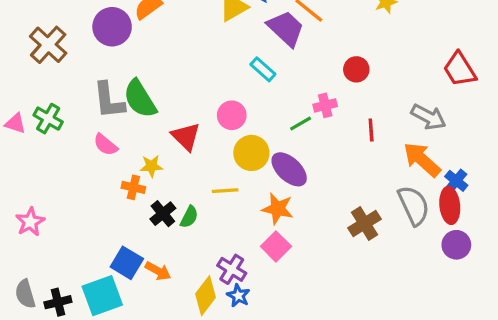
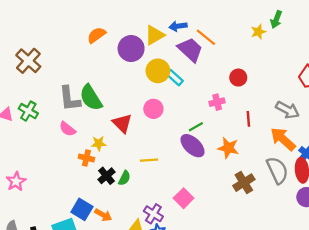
purple circle: (112, 27) -> (131, 49), moved
green line: (301, 123) -> (196, 127), moved
yellow circle: (251, 153) -> (158, 71), moved
orange star: (278, 209) -> (228, 148), moved

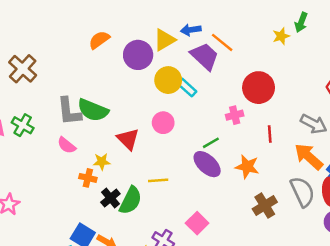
red circle: (238, 78) -> (259, 88), size x1.6
green semicircle: (91, 98) -> (93, 110), turned -36
green semicircle: (124, 178) -> (131, 200), size x1.6

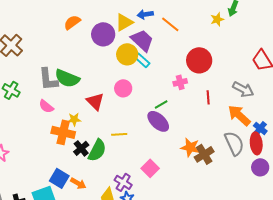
purple trapezoid: (205, 56) -> (142, 40), moved
orange star: (247, 167) -> (190, 147), moved
orange cross: (88, 178) -> (63, 132), size x1.6

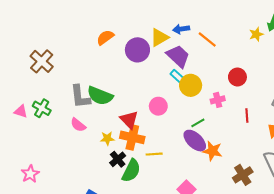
yellow circle: (127, 54) -> (191, 85), moved
red circle: (199, 60) -> (237, 77), size x0.7
orange cross: (63, 132) -> (132, 137), moved
orange star: (190, 147) -> (212, 151), moved
black cross: (81, 148) -> (118, 159), moved

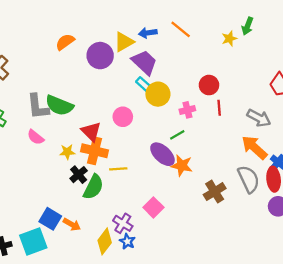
orange line: (207, 40) -> (181, 29), moved
red line: (247, 116) -> (219, 108), moved
green line: (198, 123) -> (177, 135), moved

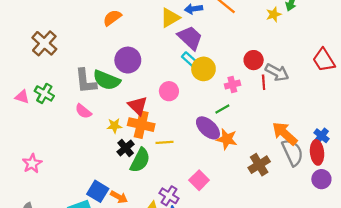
purple circle: (100, 56) -> (128, 60), moved
gray arrow: (259, 118) -> (277, 72), moved
orange arrow: (254, 147) -> (285, 133), moved

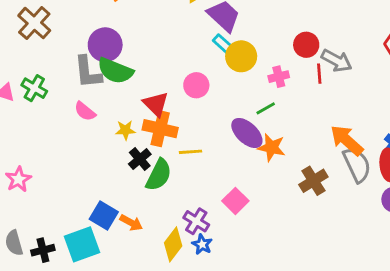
purple circle: (128, 60) -> (105, 45), moved

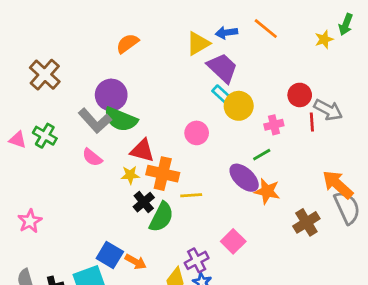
gray L-shape: (88, 72) -> (95, 121), turned -36
red triangle: (156, 104) -> (142, 151), moved, turned -30
purple cross: (196, 221) -> (197, 260), turned 30

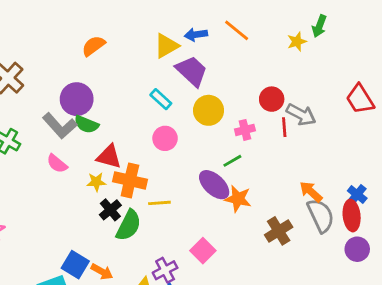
cyan rectangle: (222, 95) -> (161, 99), moved
green semicircle: (121, 119) -> (86, 124), size x0.7
orange arrow: (338, 184) -> (311, 192), size x0.7

